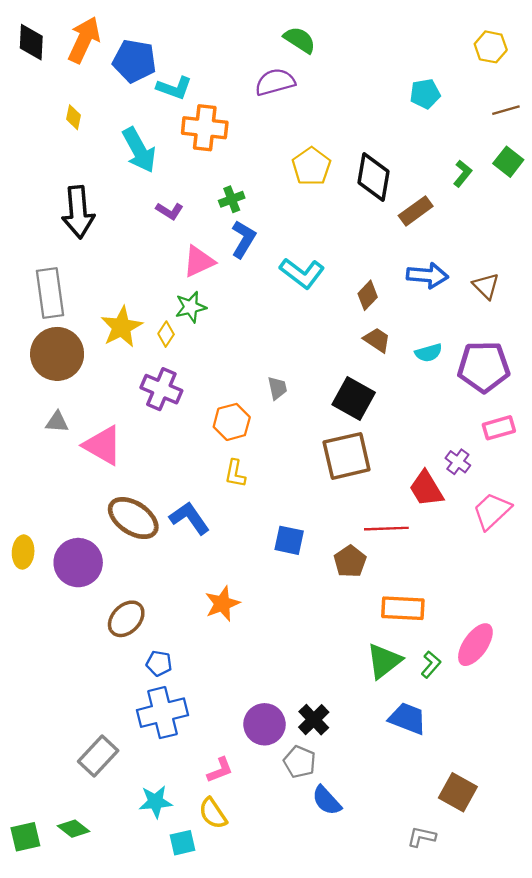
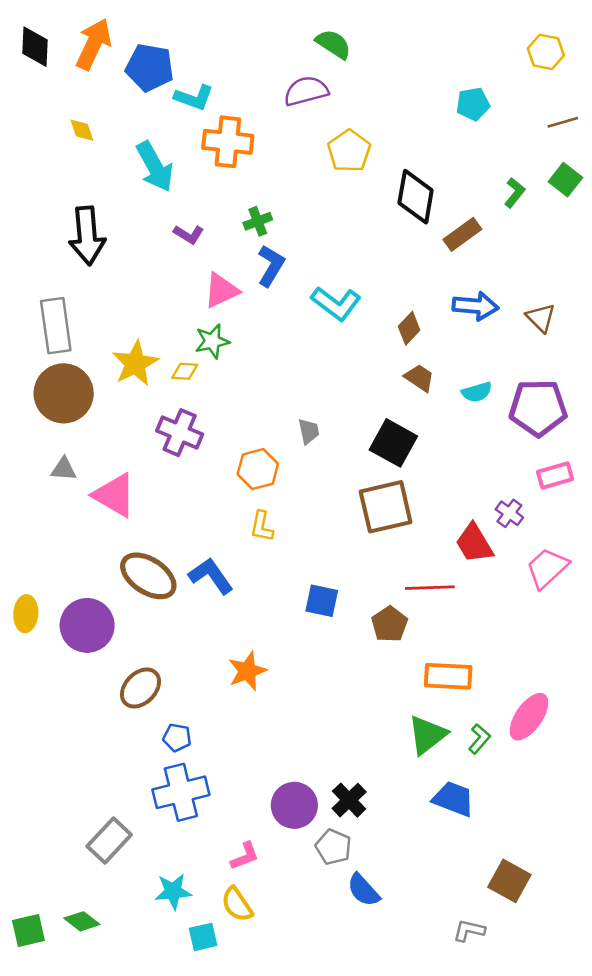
yellow diamond: (73, 117) -> (82, 130), turned -30
yellow pentagon: (311, 166) -> (349, 151), moved
yellow diamond: (166, 334) -> (185, 371), turned 60

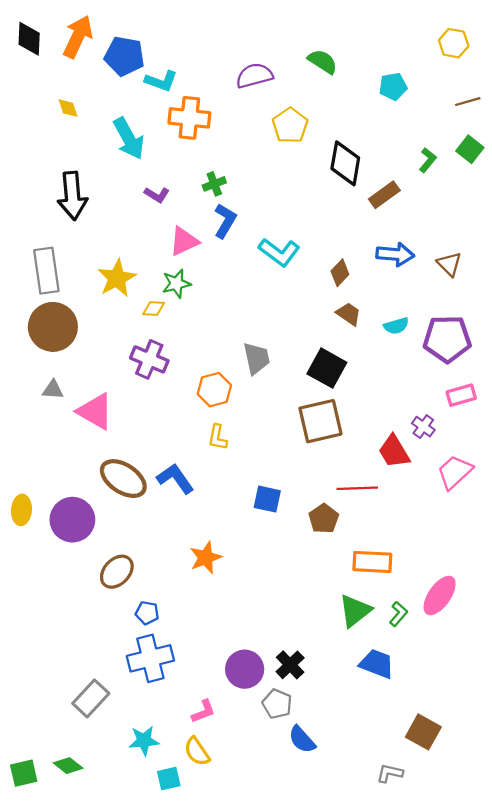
green semicircle: (333, 44) -> (323, 62), moved
yellow star: (135, 363) -> (117, 278), moved
gray trapezoid: (309, 431) -> (257, 358), size x1.5

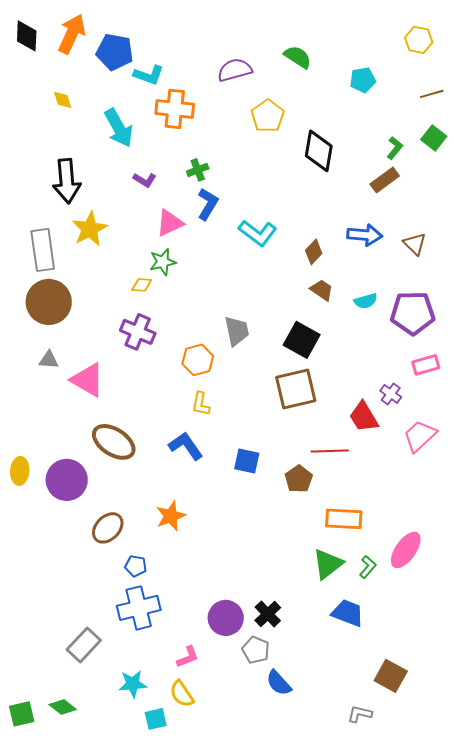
brown rectangle: (384, 195) -> (385, 180), moved
yellow star: (117, 278) -> (90, 229), moved
blue L-shape: (175, 479) -> (186, 446), moved
orange star: (206, 558) -> (171, 516), moved

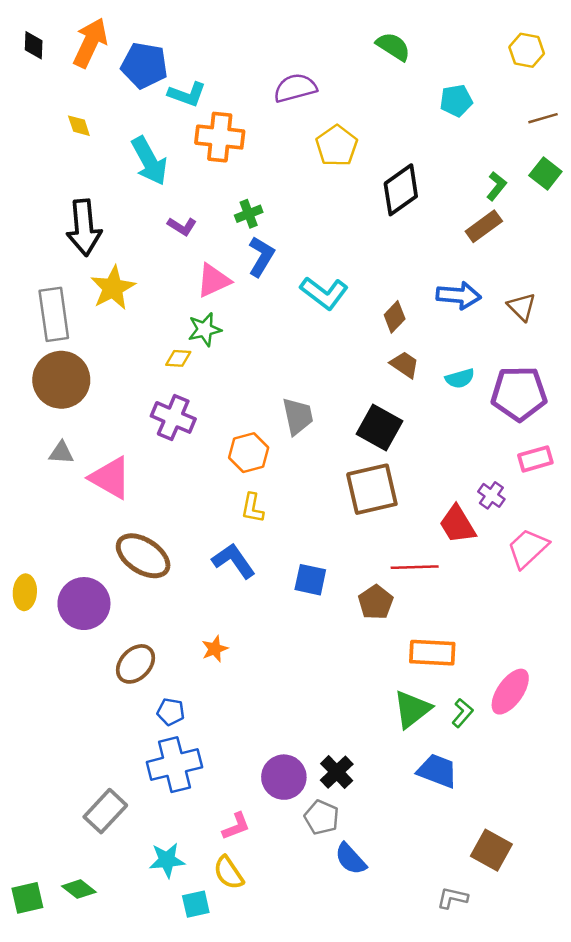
black diamond: (27, 36) -> (34, 45), size x0.7
green semicircle: (298, 57) -> (393, 47), moved
black diamond: (319, 151) -> (401, 190), turned 45
orange star: (171, 516) -> (215, 649), size x0.7

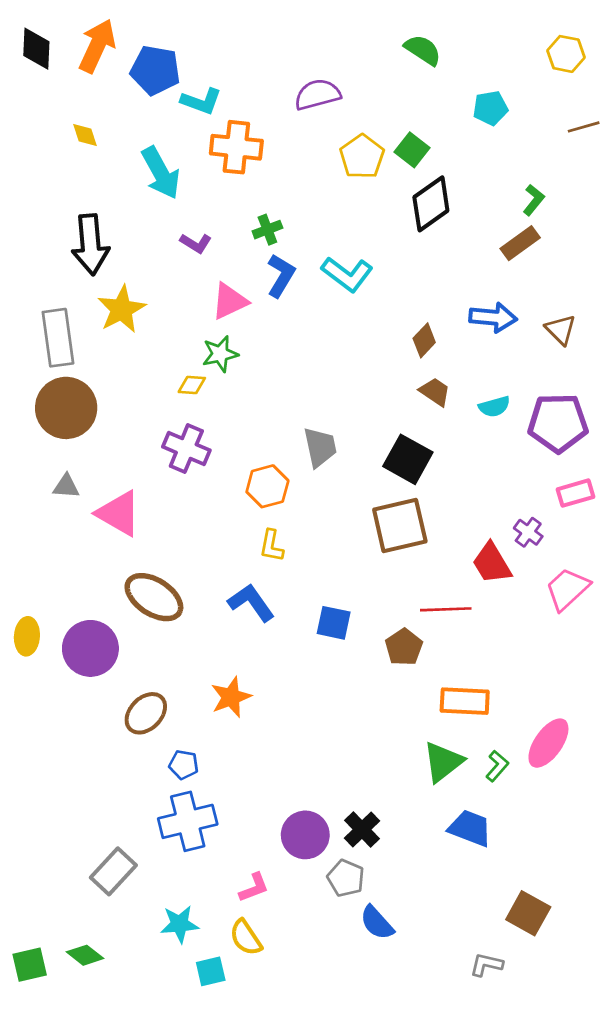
black diamond: (34, 45) -> (36, 49), size x1.4
green square: (545, 174) -> (412, 150), moved
cyan L-shape: (324, 293) -> (347, 274), moved
orange star: (215, 649) -> (231, 697), size x1.4

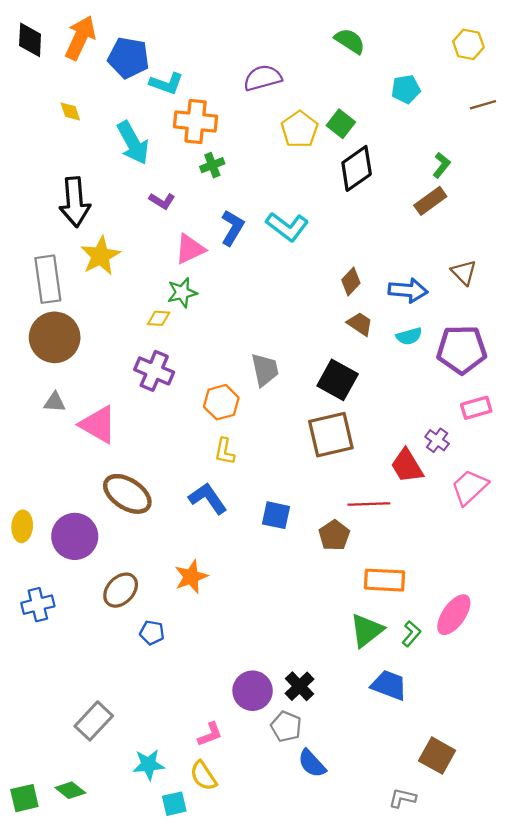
green cross: (267, 230) -> (212, 165), moved
blue arrow: (493, 317) -> (408, 290), moved
blue cross: (188, 821) -> (38, 605), moved, size x0.7

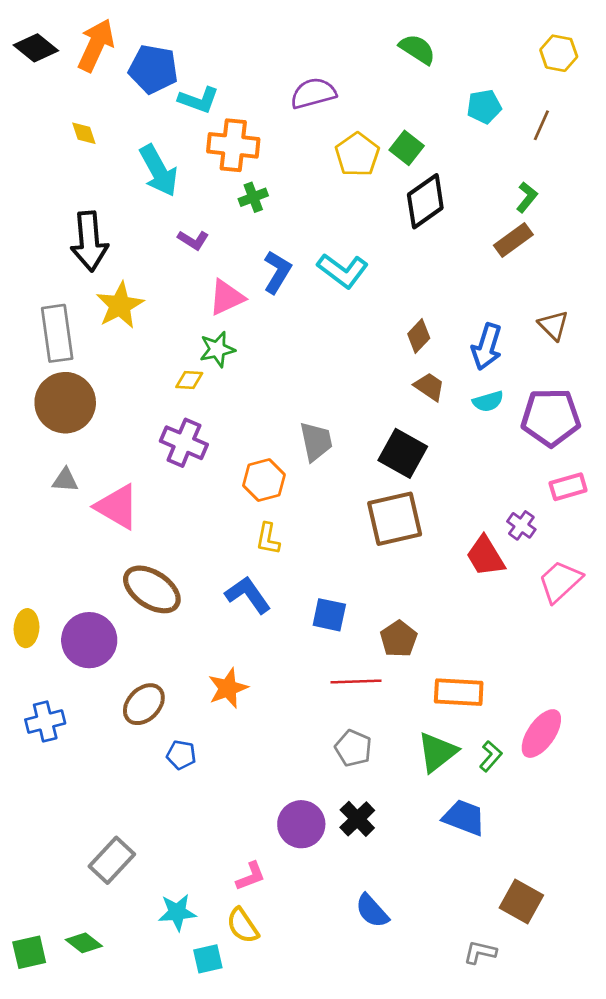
black diamond: (30, 40) -> (36, 48), turned -54
brown line: (483, 105) -> (541, 125), moved, turned -50
blue arrow: (408, 290) -> (487, 347), turned 102
red line: (369, 504) -> (356, 681), moved
gray pentagon: (286, 727) -> (353, 748), moved

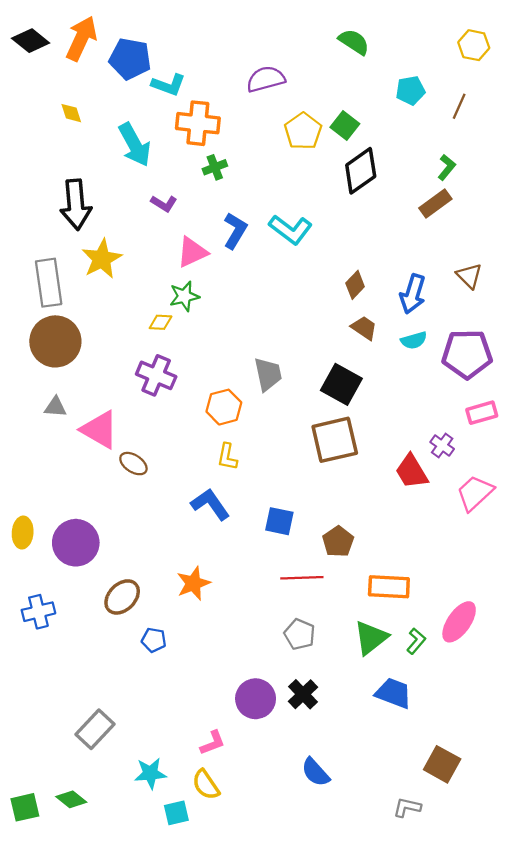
brown ellipse: (152, 589) -> (133, 464), moved, size x0.6

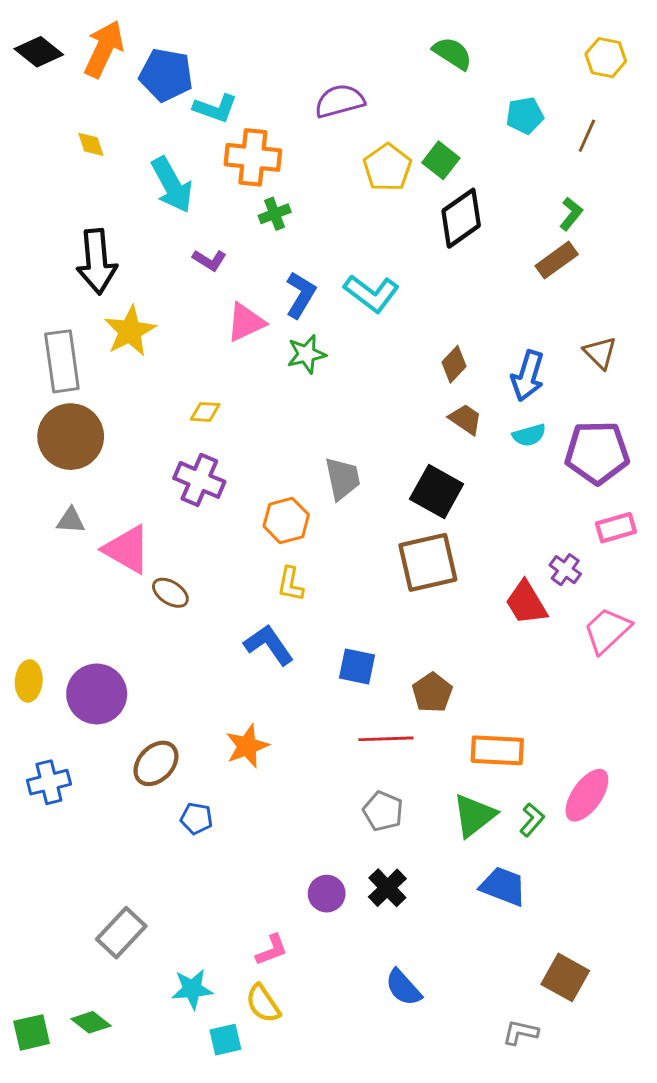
green star: (184, 296) -> (306, 354), moved
purple circle: (256, 699) -> (327, 894), size x0.7

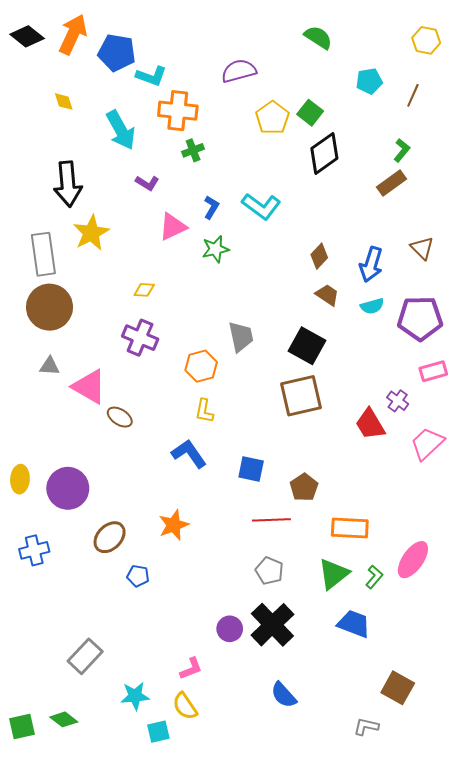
blue L-shape: (301, 295) -> (211, 207), size x0.7
black cross: (387, 888) -> (272, 625), size x1.6

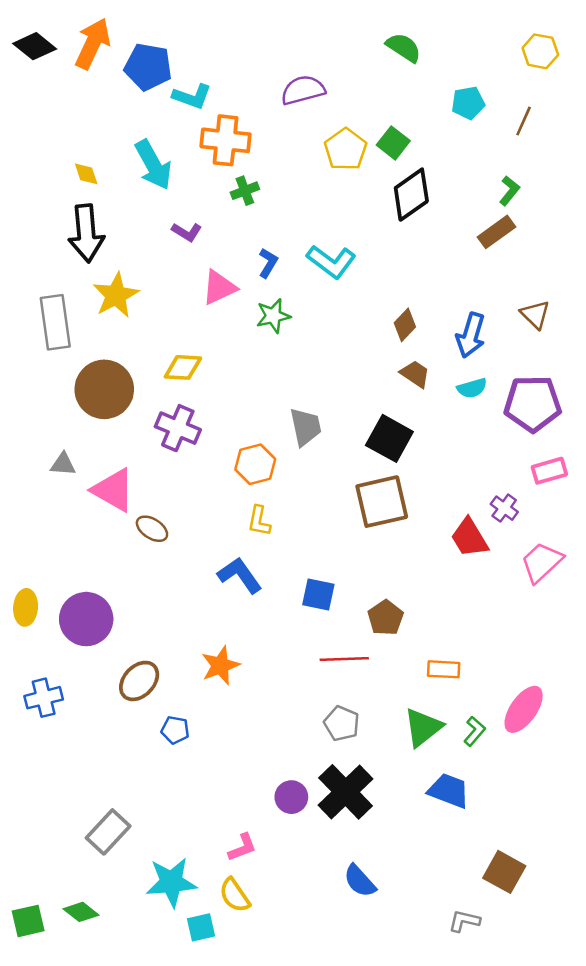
yellow diamond: (64, 101) -> (86, 174), moved
yellow diamond: (144, 290) -> (183, 367), size x1.4
brown circle: (50, 307) -> (104, 389), moved
orange rectangle: (350, 528) -> (444, 669), size x0.7
cyan star: (135, 696) -> (171, 882), size x1.4

